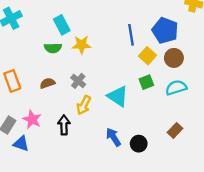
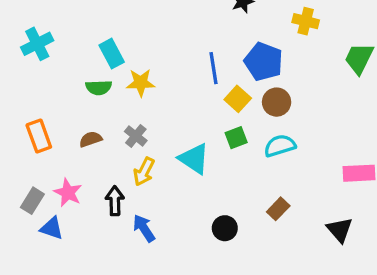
blue arrow: (113, 137) -> (144, 228), moved

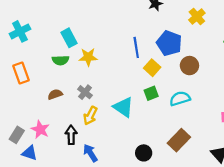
yellow cross: (306, 21) -> (197, 17), turned 35
brown circle: (277, 102) -> (189, 66), moved
orange rectangle: (39, 136) -> (21, 73), moved
brown rectangle: (278, 209) -> (179, 140), size x1.5

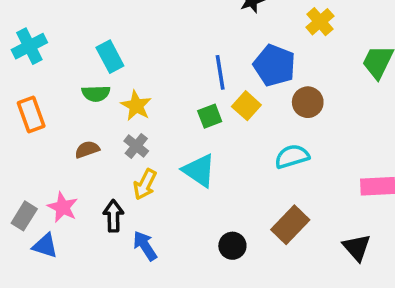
yellow star: (88, 57) -> (136, 106), moved, turned 30
green square: (151, 93) -> (210, 116), moved

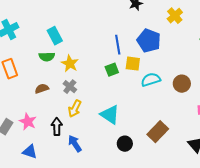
brown circle: (308, 102) -> (182, 84), moved
yellow square: (246, 106) -> (133, 64), turned -35
cyan semicircle: (292, 156) -> (151, 80), moved
cyan triangle: (199, 170) -> (110, 115), moved
blue triangle: (45, 246) -> (30, 152), moved

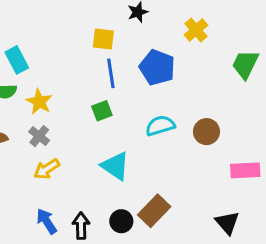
yellow square: (133, 64) -> (103, 39), moved
yellow arrow: (75, 109) -> (47, 169), turned 30
cyan triangle: (110, 115) -> (115, 166), moved
black arrow: (57, 127) -> (81, 226), moved
brown rectangle: (158, 132) -> (154, 211), moved

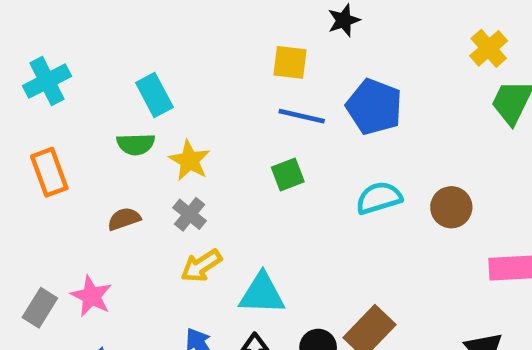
yellow cross: (196, 30) -> (489, 48), moved
blue line: (111, 73) -> (302, 116), turned -68
cyan triangle: (115, 166) -> (262, 294), moved, turned -32

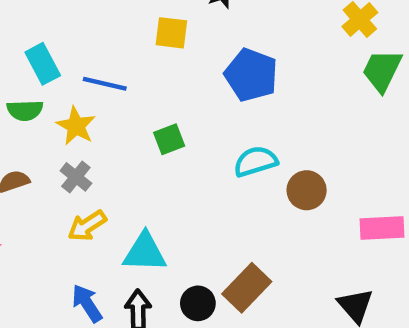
blue line: (302, 116) -> (105, 84), moved
brown circle: (451, 207) -> (307, 190), moved

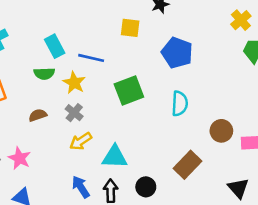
green square: (169, 139) -> (129, 90), size x1.6
cyan semicircle: (256, 161) -> (180, 104), turned 110
brown circle: (307, 190) -> (221, 131), moved
brown rectangle: (247, 288) -> (188, 165), moved

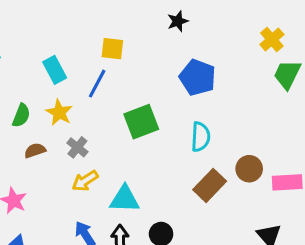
yellow square: (130, 28) -> (112, 49), moved
blue line: (91, 58) -> (97, 84), turned -75
green semicircle: (44, 74) -> (21, 115), moved, turned -66
yellow star: (74, 83) -> (59, 112), moved
brown rectangle: (188, 165) -> (210, 185), moved

